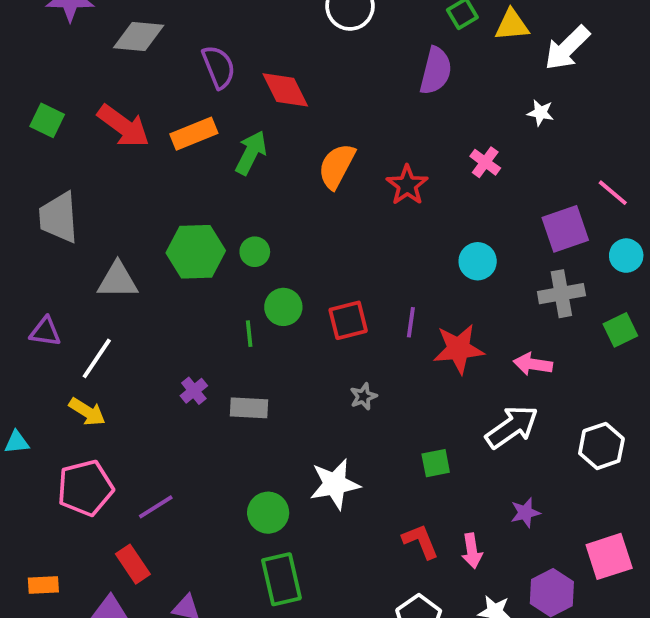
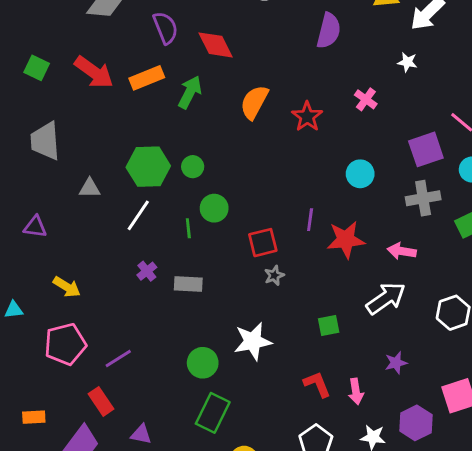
gray triangle: (118, 280) -> (90, 188), size x0.7
red square: (348, 320) -> (263, 243), moved
white line: (97, 358) -> (138, 215), moved
green rectangle: (281, 579) -> (213, 413), turned 39

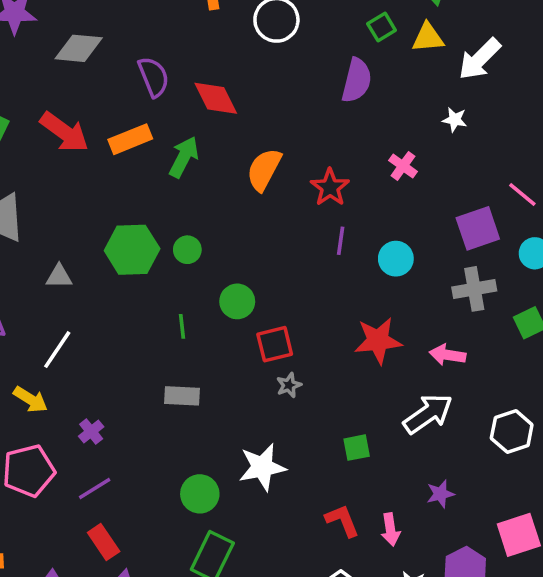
green circle: (214, 208) -> (237, 301), moved
white line: (138, 215) -> (57, 350), moved
purple line: (310, 220) -> (341, 241), moved
purple cross: (147, 271) -> (91, 431), moved
red rectangle: (101, 401) -> (104, 542), moved

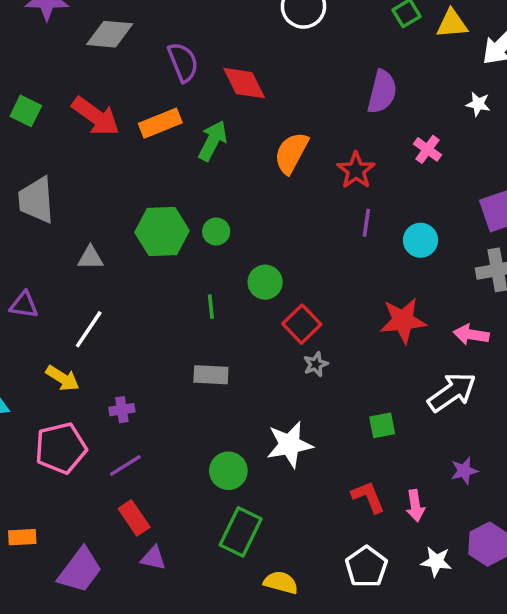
purple semicircle: (357, 80) -> (382, 92), moved
red square: (275, 344) -> (302, 324), turned -30
purple cross: (91, 431) -> (122, 410), turned 30

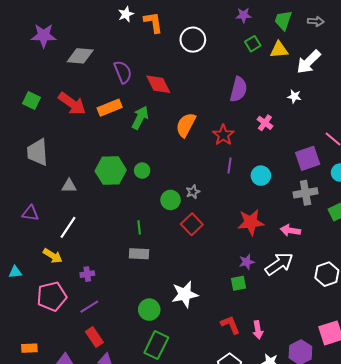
green line: (211, 307) -> (139, 227), moved
gray star: (316, 364) -> (193, 192), moved
purple star: (464, 471) -> (247, 262), moved

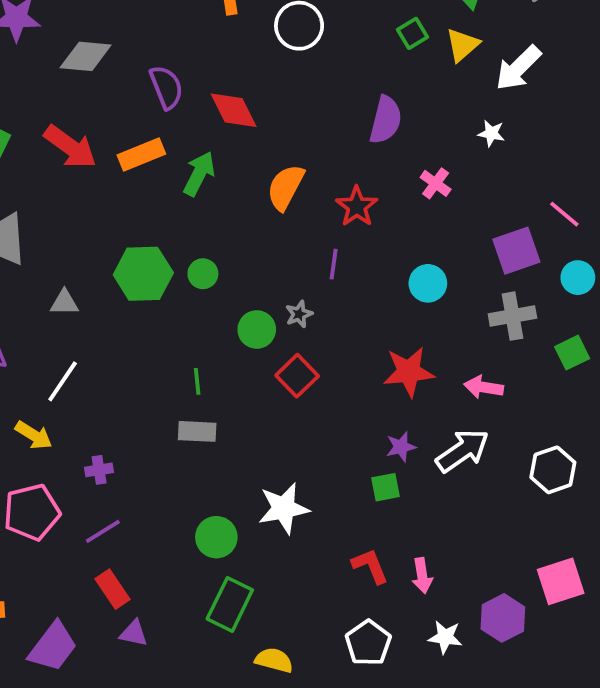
yellow triangle: (279, 50) -> (462, 45), turned -36
purple line: (229, 165) -> (334, 264), moved

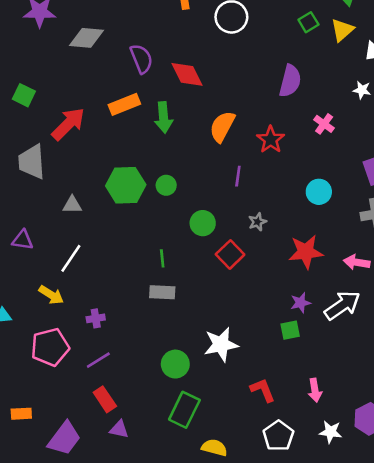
red arrow: (70, 147) -> (68, 124), moved, turned -81
green arrow: (199, 174) -> (164, 117), turned 148
purple line: (334, 264) -> (238, 176), moved
gray star: (299, 314) -> (257, 222), moved
red L-shape: (370, 566) -> (263, 390), moved

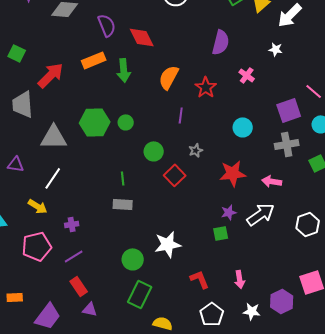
gray triangle: (72, 205) -> (54, 137), size x1.8

